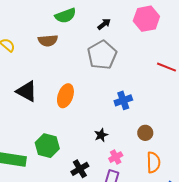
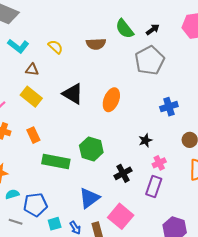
green semicircle: (65, 16) -> (125, 29), moved, turned 70

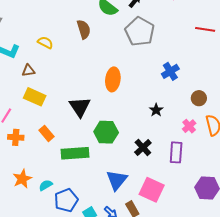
brown semicircle: (96, 44) -> (84, 29), turned -90
black triangle: (73, 94) -> (80, 107), moved, turned 40
pink cross: (159, 163) -> (189, 126), moved
cyan semicircle: (12, 194) -> (46, 185), moved

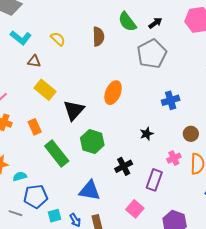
yellow rectangle: (35, 97) -> (45, 90), moved
green rectangle: (75, 153) -> (57, 154), turned 40
blue triangle: (117, 180) -> (90, 191), turned 45
pink square: (152, 190) -> (135, 209), moved, size x0.7

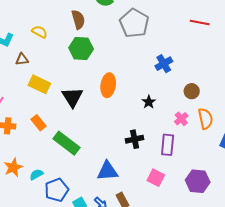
orange ellipse: (113, 93) -> (108, 85), moved
green hexagon: (92, 142) -> (81, 48), moved
black cross: (124, 166) -> (135, 139), turned 30

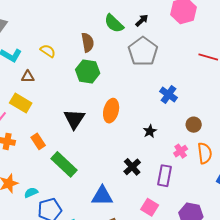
blue cross: (164, 64) -> (169, 94), turned -30
yellow rectangle: (39, 84) -> (21, 103), moved
black cross: (135, 139) -> (132, 167), turned -36

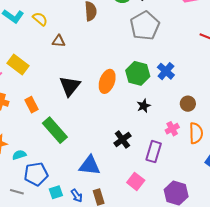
yellow semicircle: (48, 51) -> (40, 19), moved
green hexagon: (88, 71) -> (138, 73), moved
brown triangle: (28, 77) -> (59, 41), moved

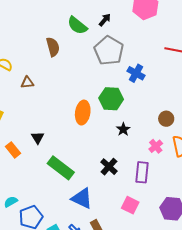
blue cross: (166, 71) -> (136, 73), moved
black triangle: (70, 86) -> (38, 138), moved, size x0.6
green rectangle: (55, 130) -> (61, 168), moved
blue triangle: (90, 165) -> (82, 198), turned 30

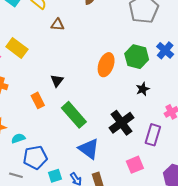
blue cross: (136, 73) -> (165, 50), moved
orange rectangle: (13, 150) -> (38, 100), moved
black cross: (109, 167) -> (121, 123), size x1.4
pink square: (130, 205) -> (135, 165), turned 30

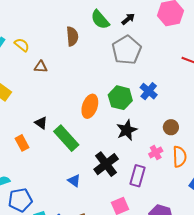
black triangle: (57, 81) -> (41, 123), turned -32
black star: (143, 89) -> (127, 130), size x1.5
green rectangle: (74, 115) -> (66, 138), moved
blue triangle: (89, 149) -> (74, 181), moved, size x0.6

